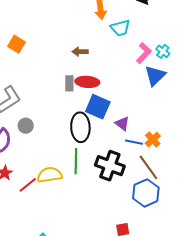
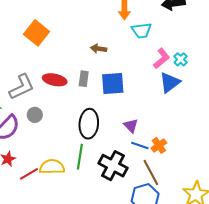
orange square: (17, 44) -> (36, 33), size x1.4
red ellipse: (87, 82) -> (55, 80), moved
blue square: (98, 107) -> (113, 84), moved, turned -35

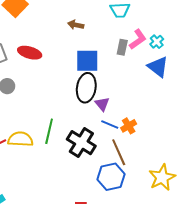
gray rectangle: (84, 79) -> (122, 47), moved
blue triangle: (170, 82) -> (158, 67), moved, turned -50
black ellipse: (89, 124) -> (86, 88), moved

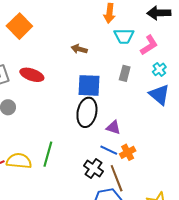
pink L-shape: (138, 39) -> (149, 45), moved
purple triangle: (102, 104) -> (113, 128), moved, turned -35
black cross: (81, 143) -> (94, 168), moved, size x0.7

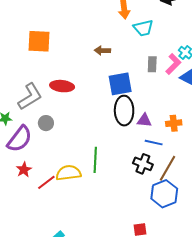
orange square: (19, 26) -> (39, 41), turned -30
pink L-shape: (149, 45) -> (173, 64), moved
purple triangle: (113, 128) -> (144, 120), moved
orange cross: (128, 152) -> (174, 123), moved, turned 35
brown line: (117, 178) -> (168, 168), turned 64

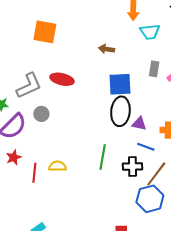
green line: (95, 160) -> (103, 157), moved
black cross: (143, 164) -> (132, 167), turned -30
yellow semicircle: (68, 173) -> (57, 166), size x0.7
red line: (46, 182) -> (34, 173), turned -54

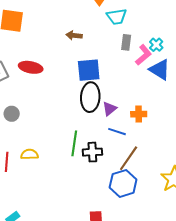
gray rectangle: (154, 69) -> (126, 42), moved
gray circle: (41, 114) -> (12, 114), moved
purple triangle: (139, 124) -> (110, 109), turned -49
black cross: (132, 167) -> (92, 152), moved

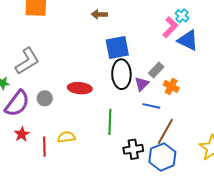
gray rectangle: (126, 42) -> (156, 70), moved, turned 42
red ellipse: (31, 67) -> (80, 88), moved
orange cross: (139, 114) -> (171, 86), turned 35
black cross: (92, 152) -> (133, 149), moved

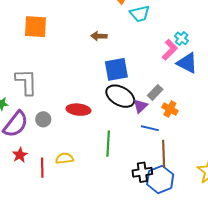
gray L-shape: (27, 61) -> (26, 82), turned -60
black ellipse: (121, 74) -> (120, 96), turned -60
brown line: (165, 131) -> (164, 154), turned -32
black cross: (133, 149) -> (142, 172), moved

